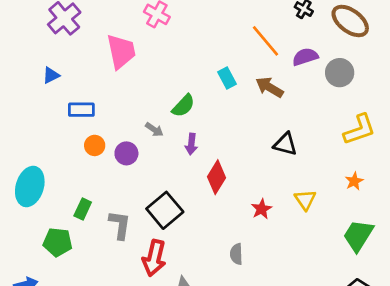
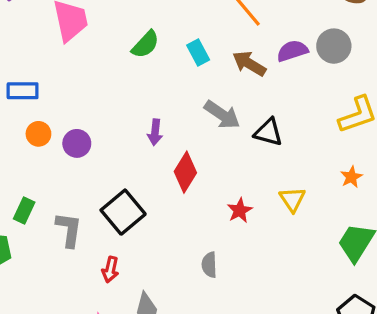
purple semicircle: (305, 57) -> (292, 51), moved
green semicircle: (183, 106) -> (145, 44), moved
gray arrow: (154, 130) -> (222, 115), moved, size x1.6
red arrow: (154, 258) -> (110, 270), size x0.6

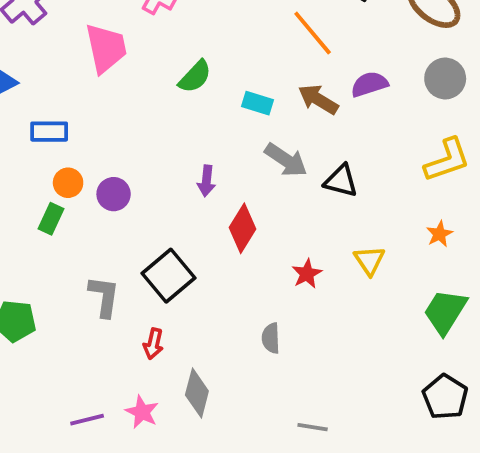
gray circle: (334, 46) -> (445, 79), moved
cyan rectangle: (198, 52) -> (258, 103), moved, turned -45
green rectangle: (24, 210) -> (51, 219), moved

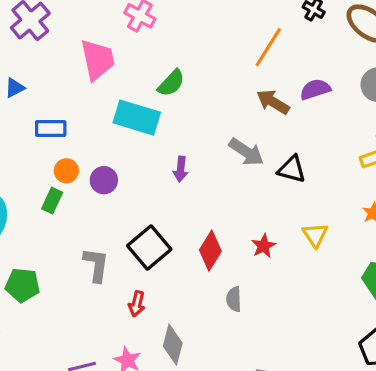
orange line: (313, 33) -> (268, 47), turned 72
cyan rectangle: (258, 103) -> (137, 118), moved, size x1.8
red diamond: (242, 228) -> (210, 251), moved

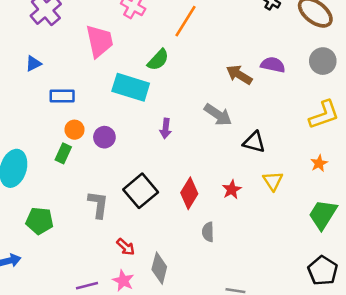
orange line: (268, 47) -> (186, 21), moved
purple semicircle: (315, 89) -> (273, 65), turned 30
black triangle: (292, 169) -> (254, 142), moved
red arrow: (137, 304) -> (126, 247), moved, turned -60

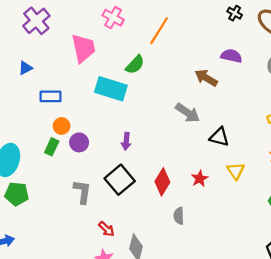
purple semicircle: (273, 65) -> (231, 56), moved
purple arrow: (166, 128) -> (126, 141), moved
purple circle: (104, 137) -> (79, 142), moved
green pentagon: (40, 221) -> (17, 194), moved

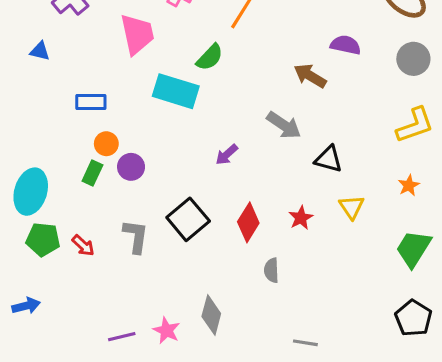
blue triangle: (25, 68) -> (40, 51), moved, turned 40
purple arrow: (126, 141) -> (227, 155), moved, turned 42
red arrow: (106, 229) -> (83, 246), moved

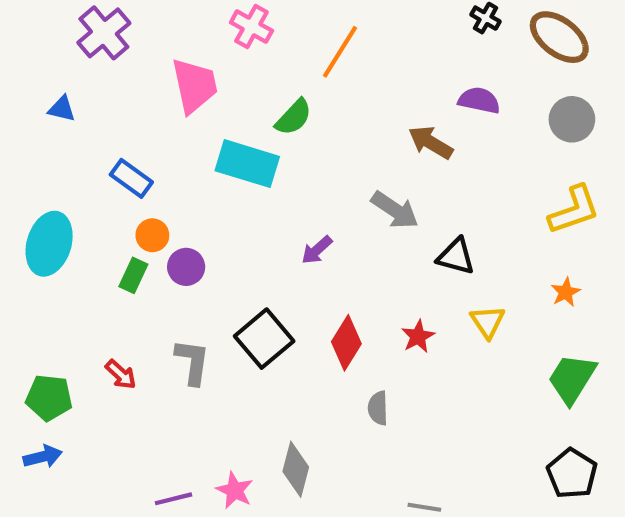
blue rectangle: (91, 102) -> (131, 178), turned 36
cyan ellipse: (31, 192) -> (49, 244), moved
green pentagon: (43, 239) -> (49, 398), moved

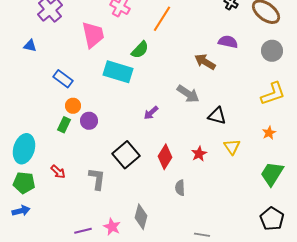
cyan ellipse: (49, 244) -> (24, 149), moved
gray L-shape: (192, 362) -> (97, 179), moved

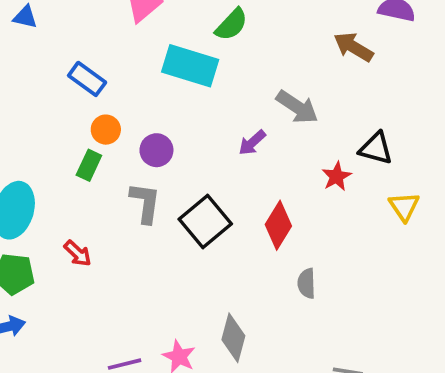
gray arrow: (188, 94) -> (297, 107), moved
purple circle: (89, 121) -> (156, 150), moved
red star: (199, 154) -> (337, 176), moved
gray L-shape: (97, 179) -> (145, 203), moved

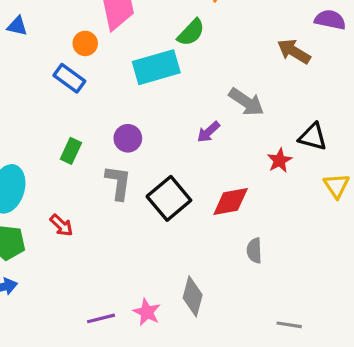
cyan rectangle: (190, 66) -> (156, 67), turned -33
orange circle: (106, 130) -> (85, 43), moved
red diamond: (278, 225) -> (231, 202), turned 48

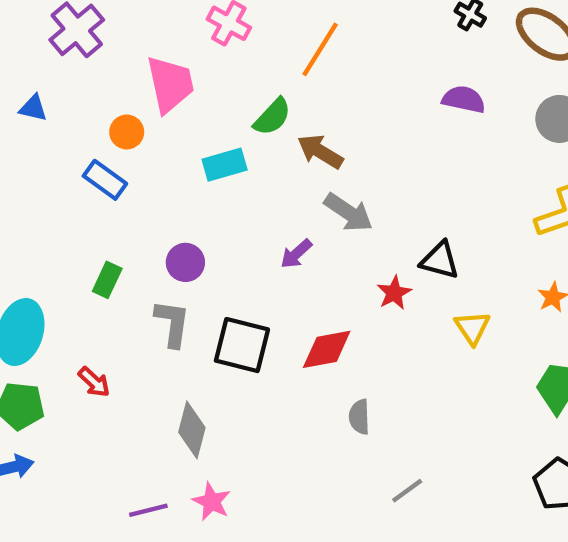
brown arrow: (294, 51) -> (320, 152), moved
cyan rectangle: (156, 67) -> (225, 165), size x0.7
black square: (169, 198) -> (242, 345), turned -36
gray diamond: (193, 296) -> (192, 430), moved
gray line: (289, 325) -> (407, 491), moved, turned -45

